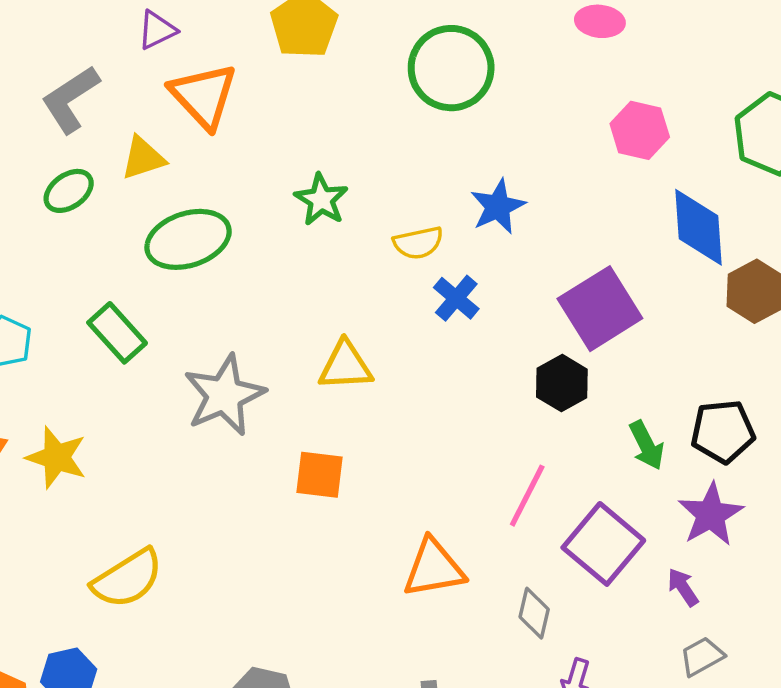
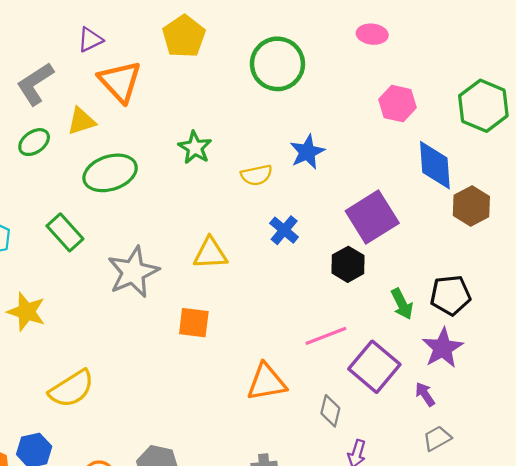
blue cross: (456, 298) -> (284, 230), moved
pink line: (527, 496) -> (326, 336), turned 42

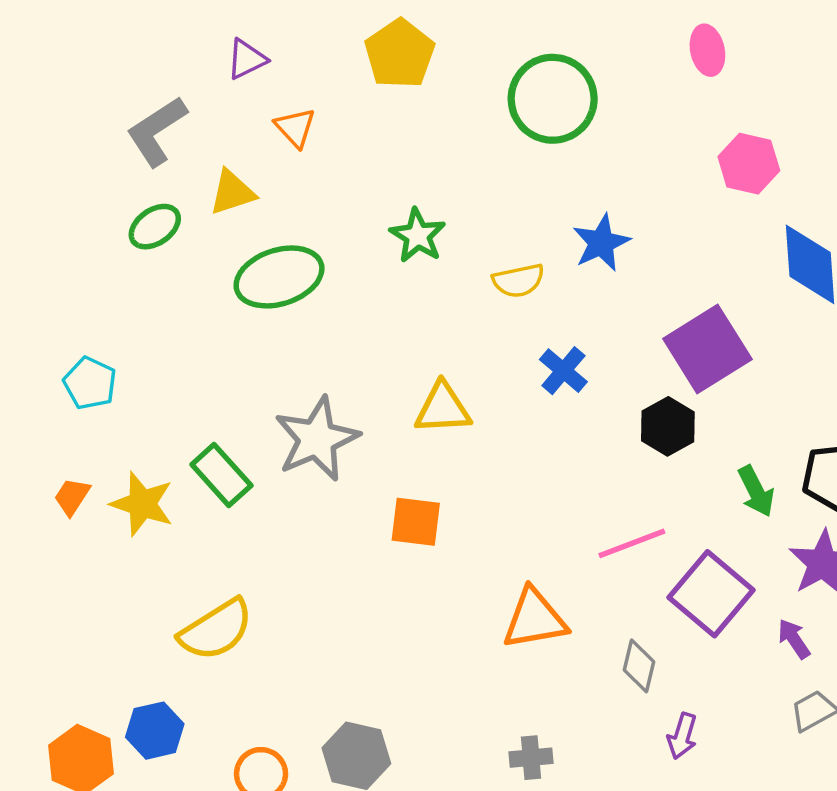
pink ellipse: (372, 34) -> (707, 50), turned 72
orange triangle: (120, 81) -> (295, 128), size x0.6
green rectangle: (65, 232) -> (221, 475), moved

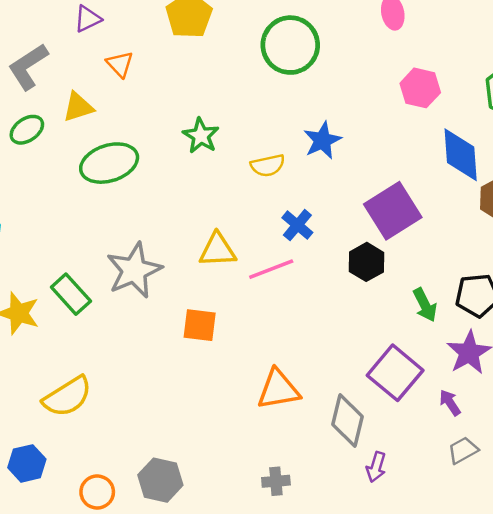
pink line: (632, 543) -> (271, 269), moved
gray diamond: (639, 666) -> (347, 420), size x1.5

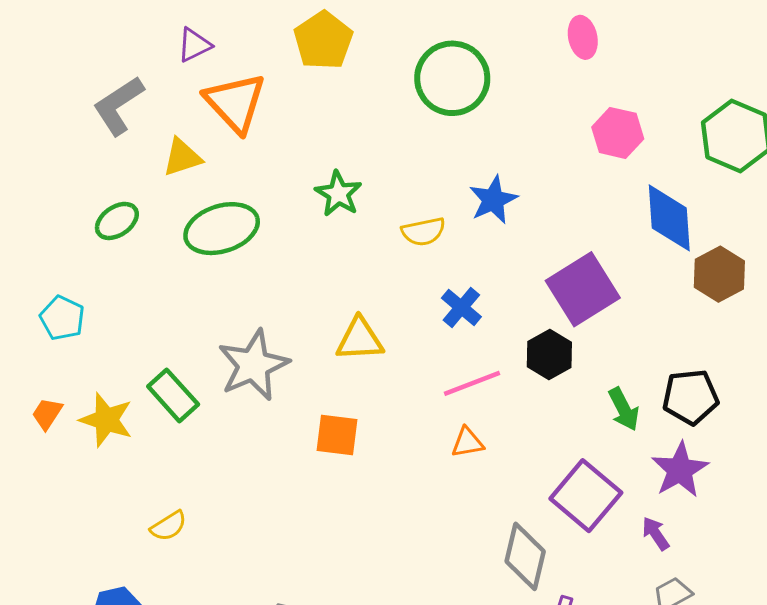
orange triangle: (120, 64) -> (235, 103), size x1.8
green ellipse: (27, 130) -> (117, 221), moved
pink line: (271, 269) -> (472, 383), moved
orange triangle: (278, 390) -> (467, 443), moved, size x0.6
yellow semicircle: (67, 397) -> (168, 526), size x0.6

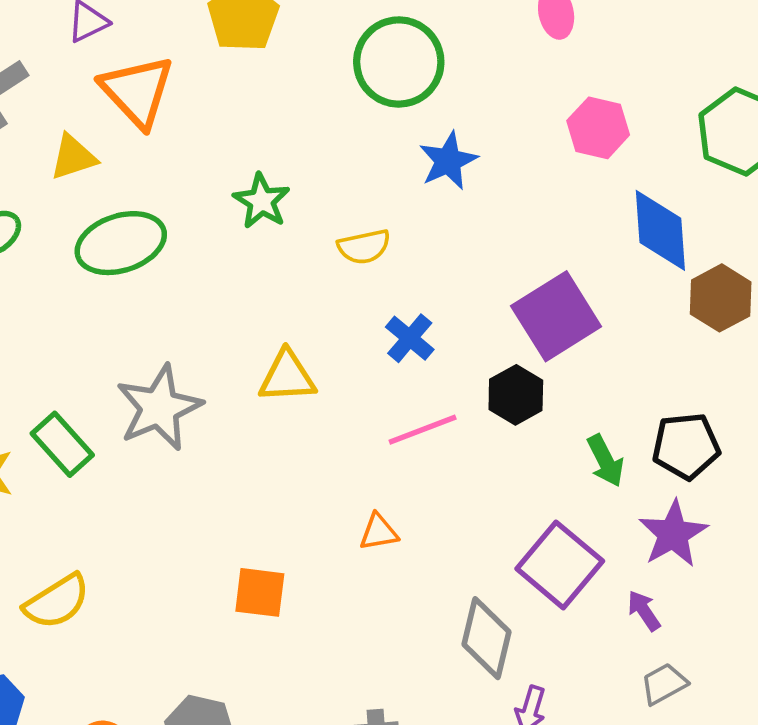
blue star: (493, 200) -> (448, 161), moved
orange square: (337, 435) -> (260, 592), moved
orange triangle: (467, 443) -> (379, 532), moved
yellow semicircle: (168, 526) -> (57, 602), size x1.5

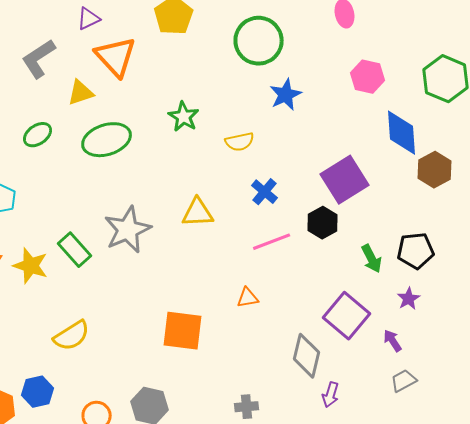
purple star: (673, 534) -> (409, 299), size x0.6
orange square: (260, 592) -> (183, 331), size x1.4

